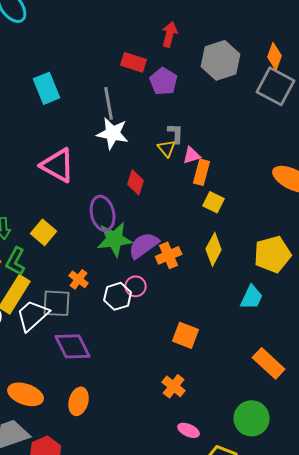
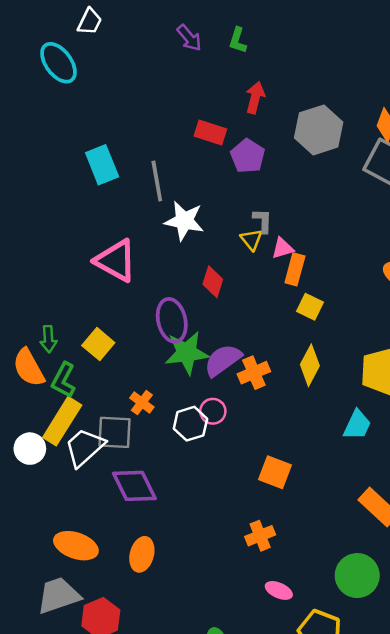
gray line: (109, 103) -> (157, 181), moved
orange cross: (174, 386) -> (260, 536), turned 30

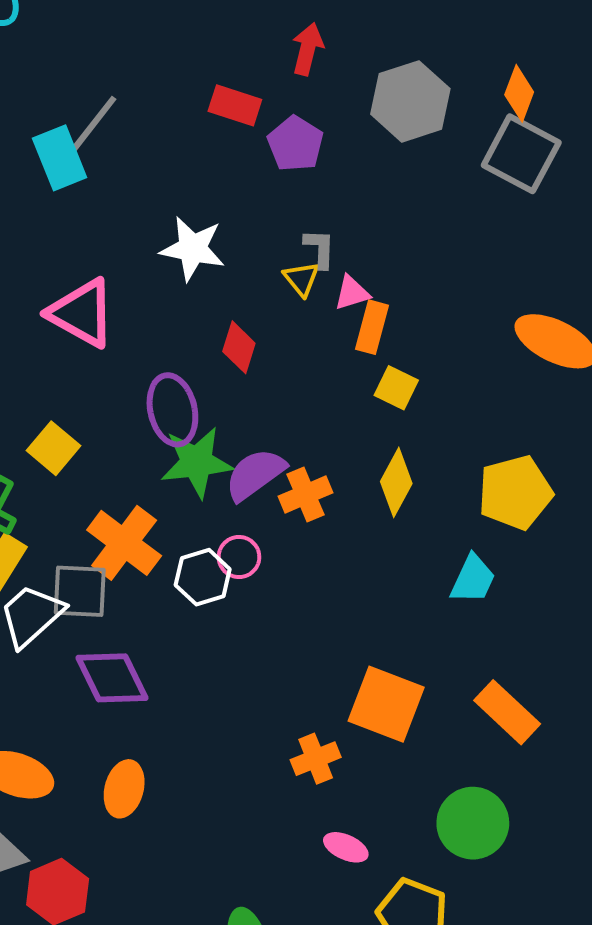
gray line: (157, 181) -> (94, 124), moved, turned 48
orange cross: (142, 403) -> (124, 543), size x1.8
orange square: (275, 472) -> (386, 704), moved, size x1.4

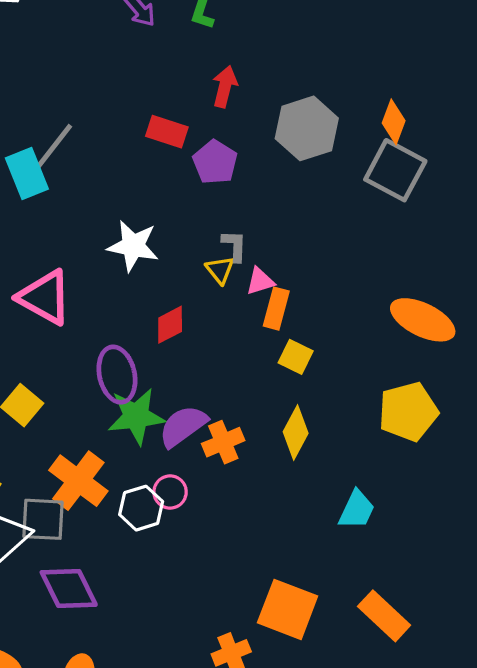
red diamond: (239, 347) -> (170, 325), turned 45
yellow pentagon: (515, 492) -> (408, 412), moved

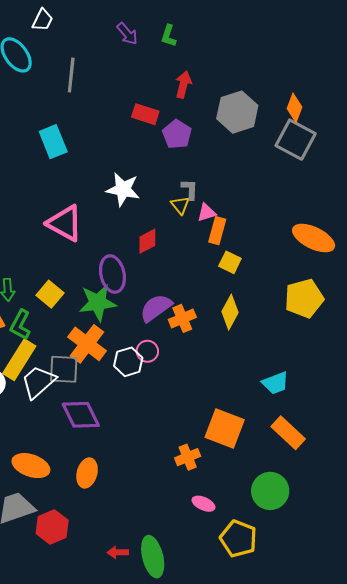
gray line: (54, 146) -> (71, 75), moved, turned -32
green star: (136, 416) -> (98, 303), moved
cyan trapezoid: (357, 510) -> (275, 383), moved, turned 44

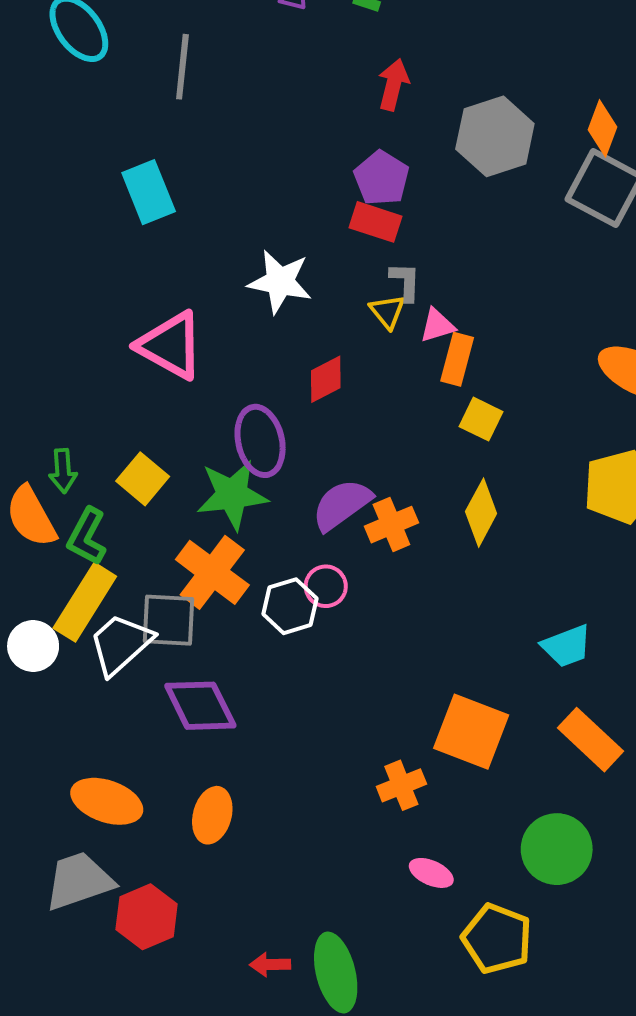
red rectangle: (145, 114) -> (376, 222), moved

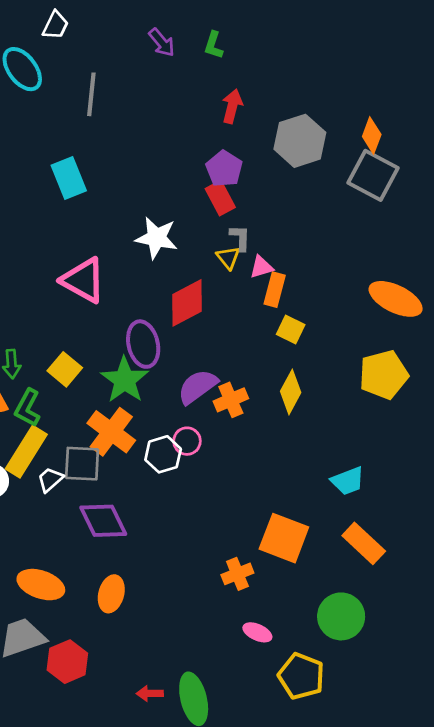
red rectangle: (376, 222) -> (220, 198), turned 44
red diamond: (326, 379) -> (187, 303), size x1.5
green star: (232, 495) -> (125, 380), turned -30
white trapezoid: (121, 644) -> (50, 480), size x0.6

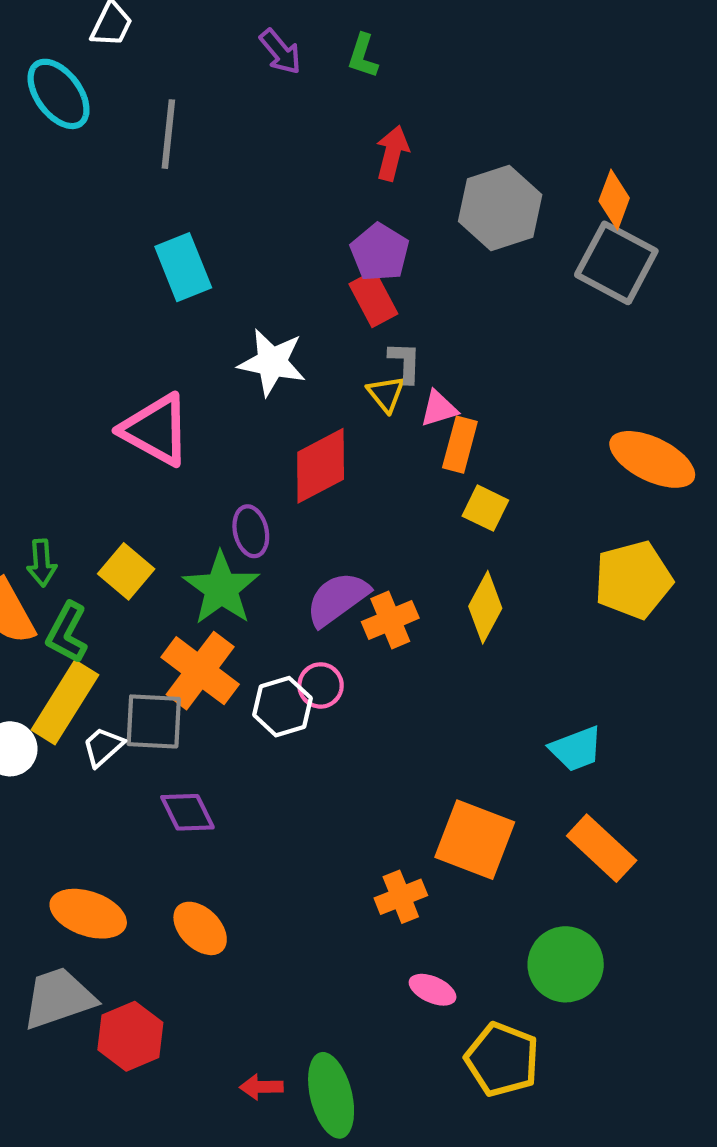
cyan rectangle: (69, 178) -> (183, 267), moved
purple ellipse: (143, 344) -> (251, 531), size x0.7
purple diamond: (103, 521) -> (187, 812), size x0.7
orange ellipse: (111, 594) -> (200, 928), turned -60

